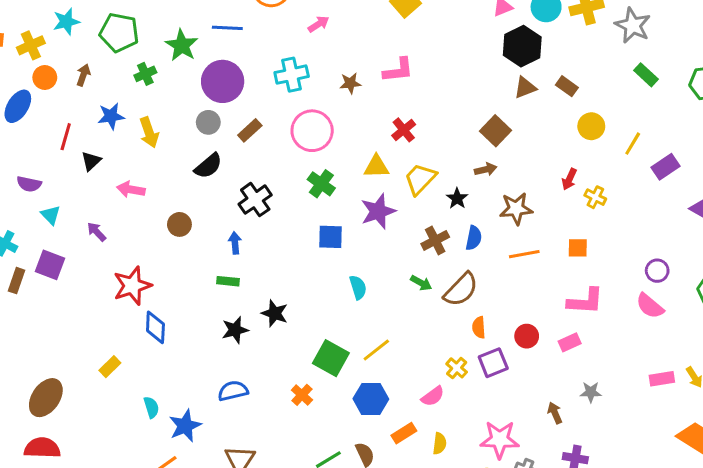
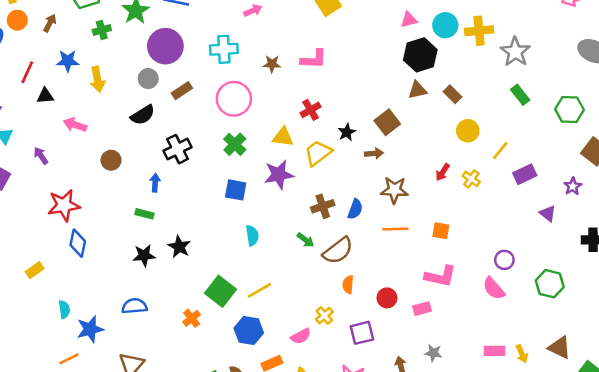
black triangle: (91, 161) -> (45, 96), turned 30
yellow cross: (595, 197) -> (471, 179), moved
black star: (457, 198) -> (347, 132), moved
purple square: (493, 363) -> (362, 333), moved

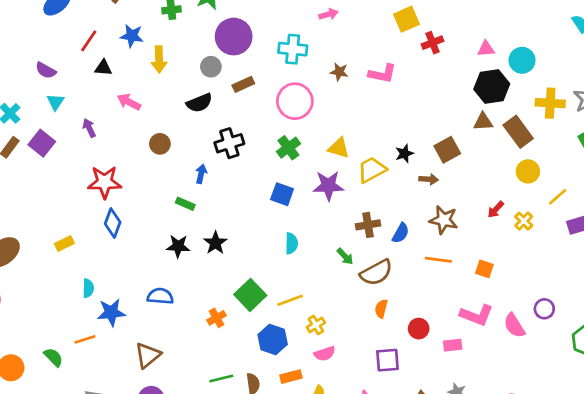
yellow cross: (479, 31) -> (550, 103), moved
brown rectangle: (452, 94) -> (518, 132), size x1.6
red cross: (311, 110) -> (432, 43), moved
pink semicircle: (494, 288) -> (514, 326), moved
yellow cross: (324, 316) -> (316, 325), moved

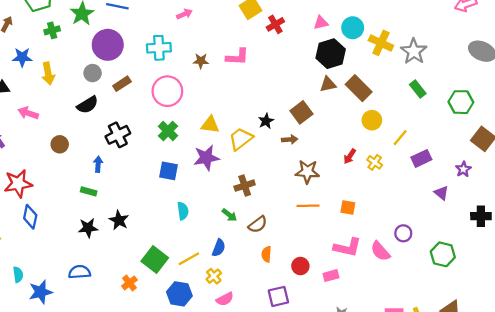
yellow cross: (550, 103) -> (381, 43), moved, turned 30
blue semicircle: (401, 233) -> (219, 248), moved
brown semicircle: (376, 273) -> (258, 224), size x0.7

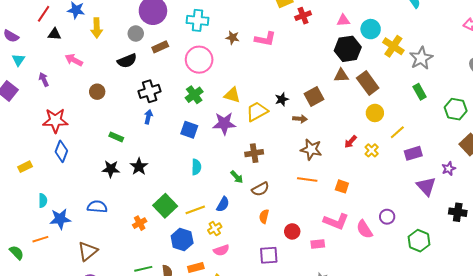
blue arrow: (98, 164) -> (148, 117), moved
purple triangle: (441, 193) -> (426, 186), size x1.5

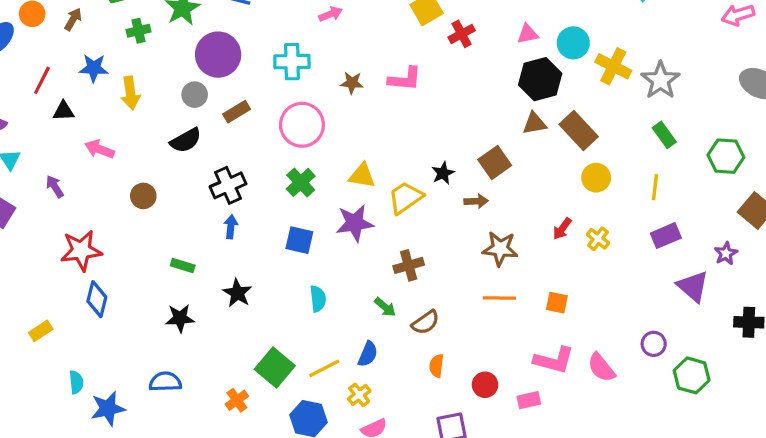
yellow line: (397, 132) -> (655, 187), moved, turned -35
black star: (139, 166) -> (237, 293), moved
purple circle: (387, 217) -> (654, 344), moved

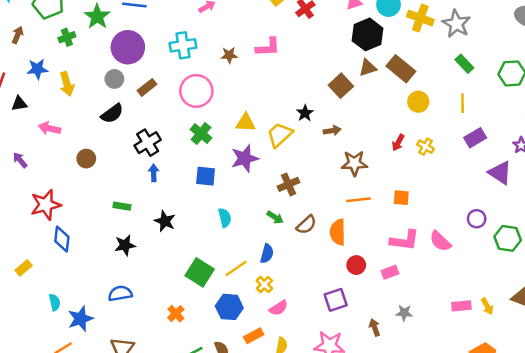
brown square: (495, 163) -> (341, 86), moved
orange semicircle: (437, 366) -> (338, 232), moved, size x1.5
orange cross: (237, 400) -> (176, 314), moved

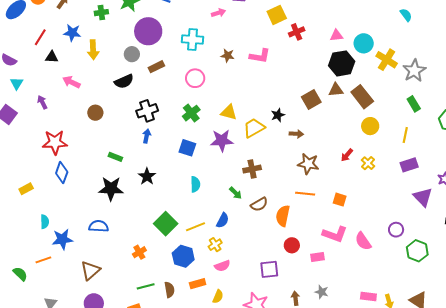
pink circle: (196, 91) -> (195, 78), size x0.7
black star: (125, 245) -> (111, 189), size x1.4

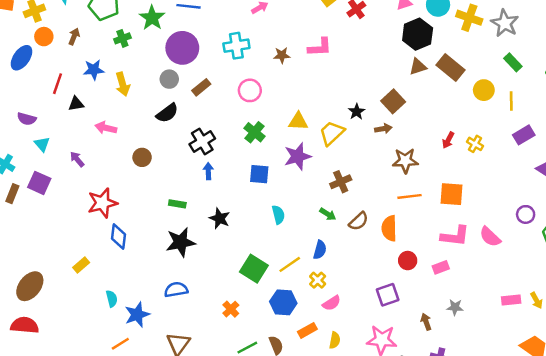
brown square: (311, 100) -> (393, 101), moved
yellow circle: (370, 126) -> (484, 90), moved
orange square: (340, 200) -> (452, 194), size x1.5

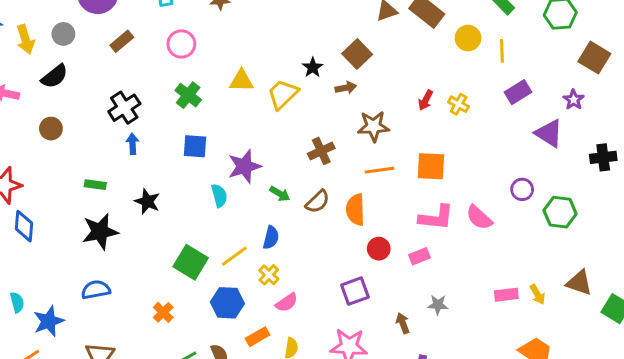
gray circle: (169, 79) -> (63, 34), moved
black semicircle: (167, 113) -> (54, 76), moved
purple star: (298, 156) -> (244, 166), moved
brown cross: (341, 182) -> (321, 151), moved

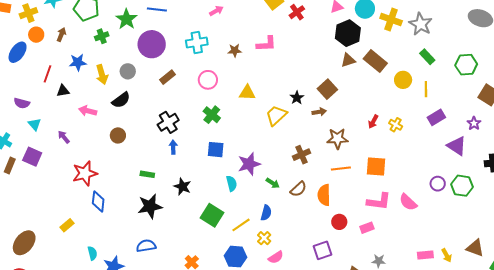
yellow triangle: (241, 81) -> (247, 93), moved
green hexagon: (560, 212) -> (462, 186), moved
green square: (191, 262) -> (212, 215), moved

